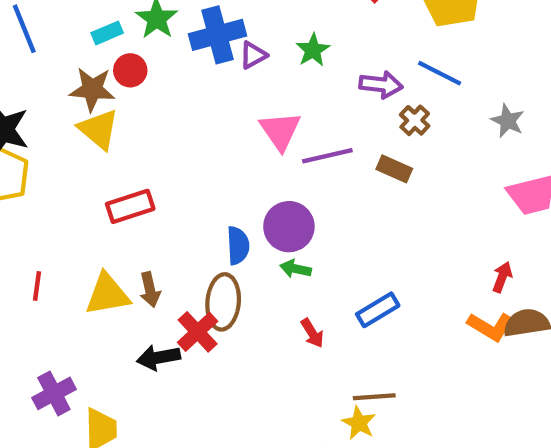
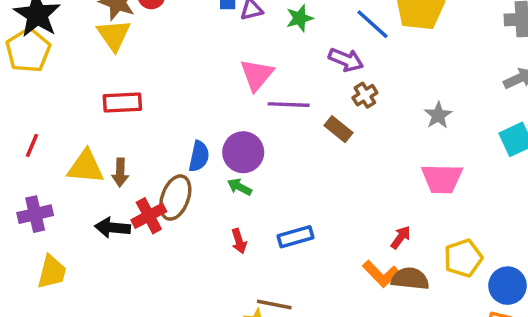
blue line: (440, 73) -> (373, 24), moved
purple cross: (54, 393) -> (35, 214), moved

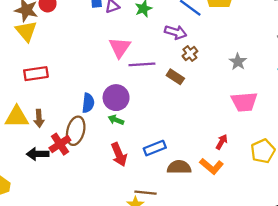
red arrow: (239, 241) -> (119, 154), size x1.5
brown semicircle: (410, 279) -> (179, 167), moved

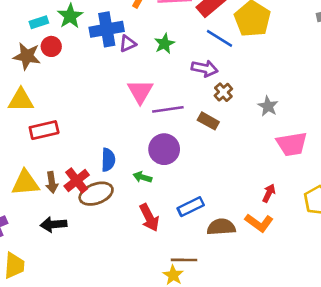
yellow triangle: (26, 31) -> (21, 100), moved, turned -45
gray star: (238, 62) -> (268, 106), moved
purple circle: (116, 98) -> (164, 149), moved
brown ellipse: (76, 131) -> (96, 194), turned 60
red cross: (60, 144) -> (77, 181), moved

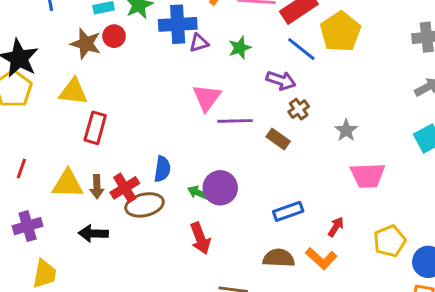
red rectangle: (44, 130) -> (95, 128), turned -68
purple circle: (164, 149) -> (220, 188), moved
blue rectangle: (191, 207) -> (288, 211), moved

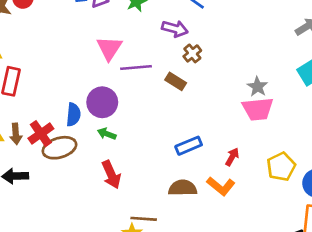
gray star: (346, 130) -> (257, 87), moved
purple circle: (220, 188) -> (102, 102), moved

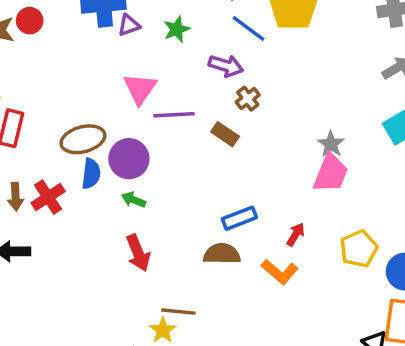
pink trapezoid: (258, 109) -> (331, 173), turned -64
brown ellipse: (59, 148) -> (83, 139), moved
brown semicircle: (183, 188) -> (222, 254), moved

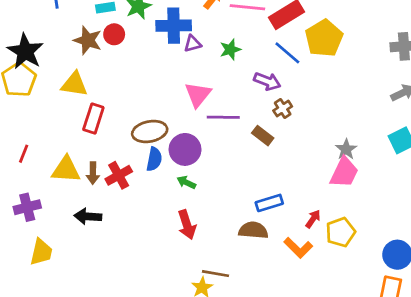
yellow pentagon: (359, 249) -> (341, 232), moved

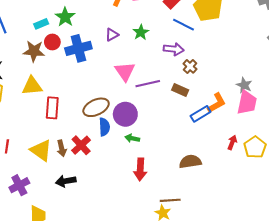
blue cross: (174, 26) -> (78, 48), moved
yellow triangle: (66, 170) -> (41, 150), turned 45
blue rectangle: (269, 203) -> (201, 114), moved
red arrow: (187, 225) -> (140, 169), turned 35
orange L-shape: (298, 248) -> (217, 103), moved, turned -60

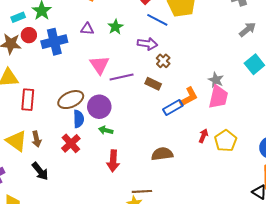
purple triangle: (112, 35) -> (87, 29), turned 32
red cross: (81, 145) -> (71, 143), moved
black arrow: (66, 181) -> (40, 171), turned -120

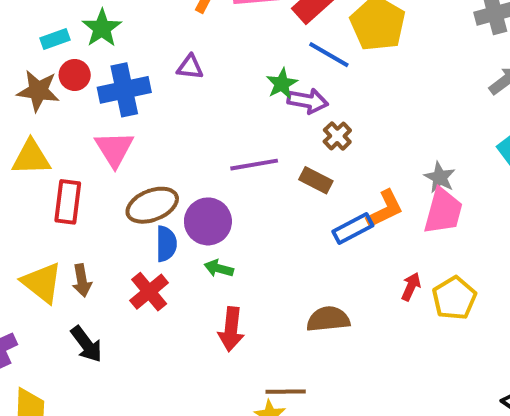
green star: (115, 27) -> (282, 84), moved
pink triangle: (99, 65) -> (114, 149), moved

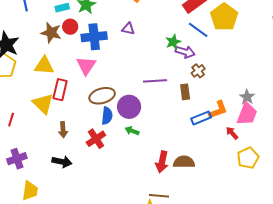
brown rectangle: (316, 180) -> (185, 92), turned 49
yellow triangle: (42, 283) -> (43, 104), moved
red arrow: (411, 287) -> (232, 133), moved, turned -72
red arrow: (231, 329) -> (162, 162), moved
black arrow: (86, 344) -> (62, 162), turned -48

